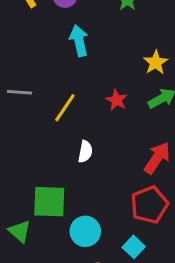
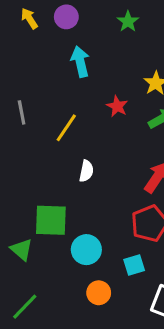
gray line: (20, 92) -> (22, 112), turned 75
red star: (117, 100) -> (117, 106), moved
cyan square: (134, 247) -> (134, 265), turned 30

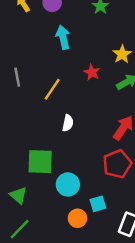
green triangle: (22, 250) -> (18, 195), moved
cyan square: (134, 265) -> (98, 204), moved

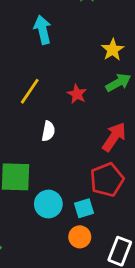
red star: (92, 72) -> (77, 94), moved
cyan square: (98, 204) -> (84, 208), moved
orange circle: (77, 218) -> (80, 237), moved

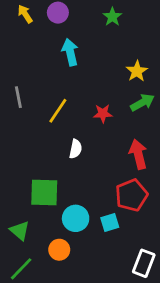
red star: (77, 94) -> (103, 113), turned -30
red arrow: (114, 137) -> (138, 154), turned -48
orange circle: (80, 237) -> (59, 250), moved

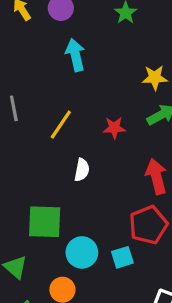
yellow star: (137, 71) -> (155, 78), turned 30

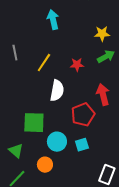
white semicircle: (82, 170) -> (57, 91), size x1.5
red pentagon: (148, 225) -> (83, 115), moved

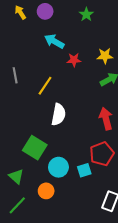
cyan arrow: (53, 20) -> (54, 41), turned -48
red star: (77, 65) -> (74, 60), moved
red pentagon: (83, 115) -> (102, 154), moved
green square: (34, 123) -> (35, 148), turned 30

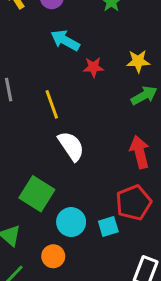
yellow line: (45, 86) -> (52, 104), turned -54
white semicircle: (58, 115) -> (71, 146), turned -45

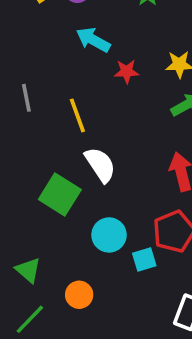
green square: (37, 194) -> (60, 195), moved
cyan circle: (71, 222) -> (109, 235), moved

